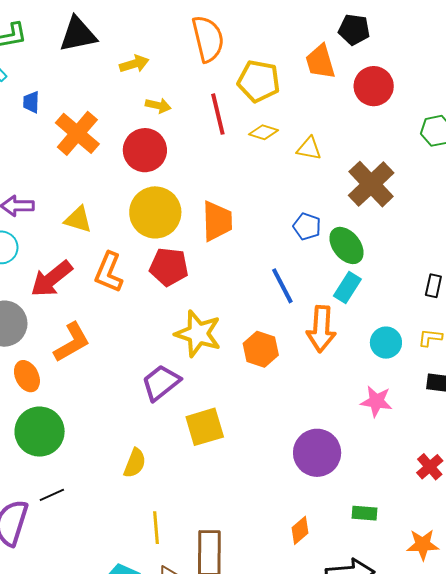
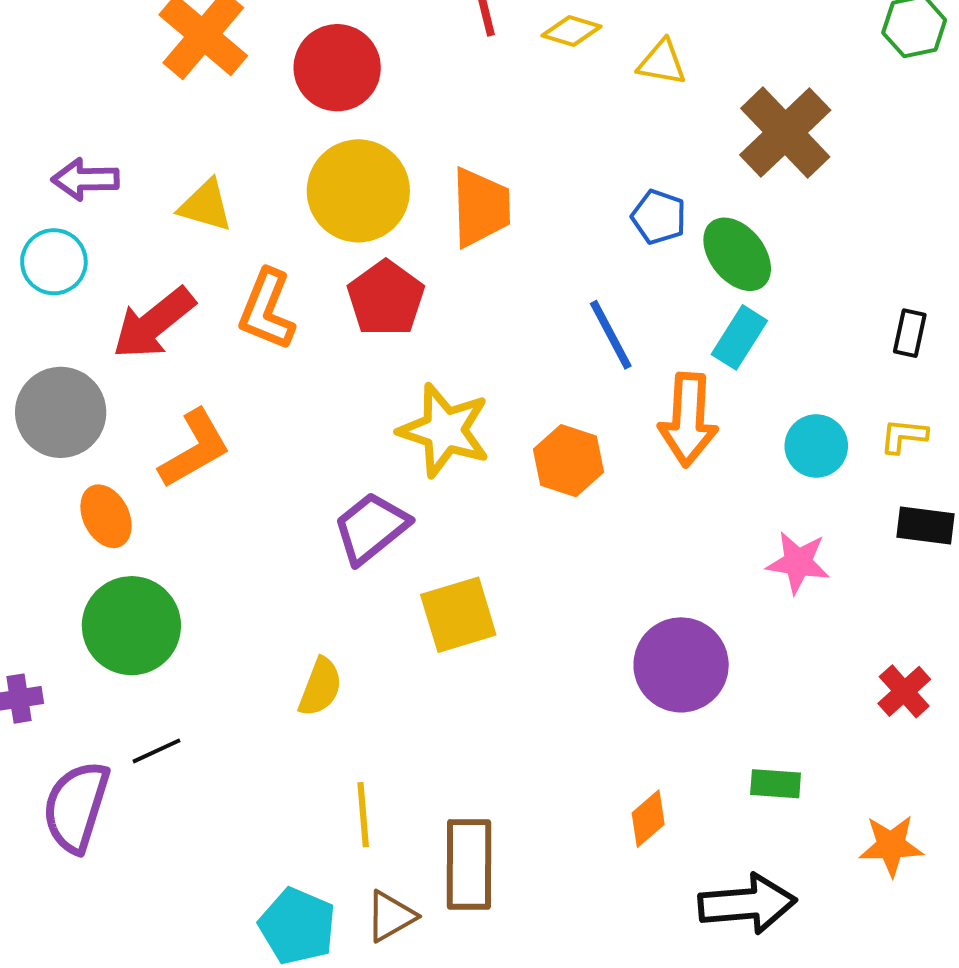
red pentagon: (169, 267) -> (386, 298), turned 30

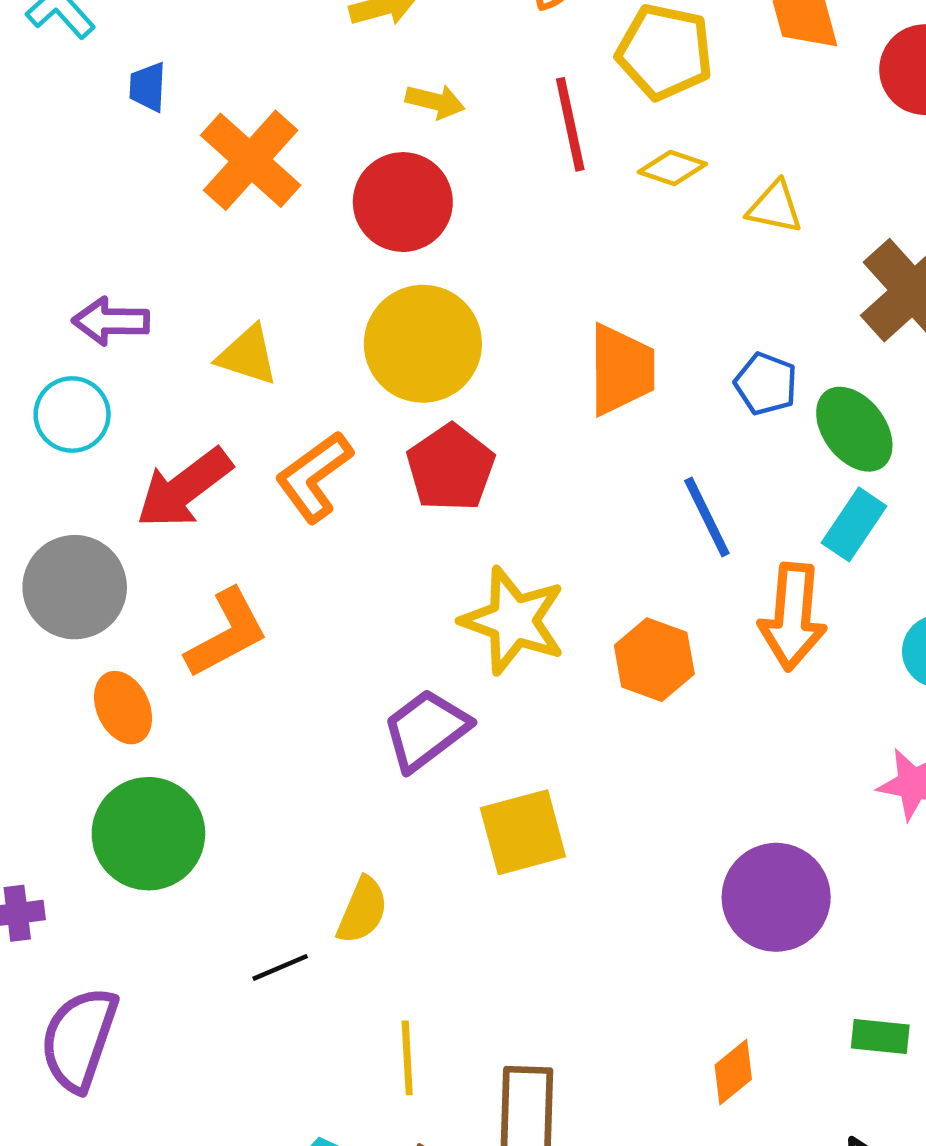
orange trapezoid: (481, 207) -> (621, 370), moved
orange L-shape: (267, 310) -> (314, 477), turned 30
black line: (157, 751) -> (280, 967), moved

